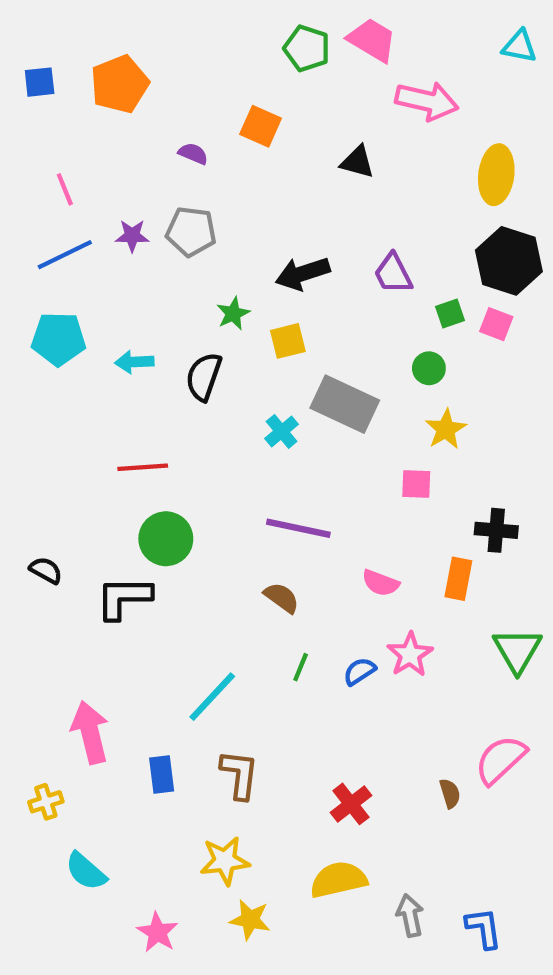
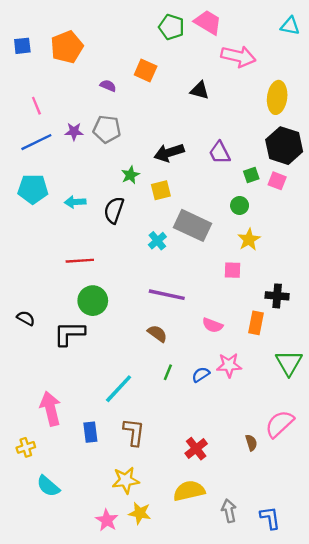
pink star: (410, 655) -> (229, 365), turned 30
pink star: (157, 932) -> (107, 520), moved

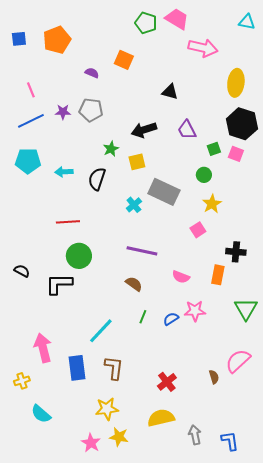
black triangle: (200, 90) -> (170, 92), moved
pink square: (232, 270) -> (198, 230), turned -35
blue rectangle: (90, 432) -> (77, 368), size x1.4

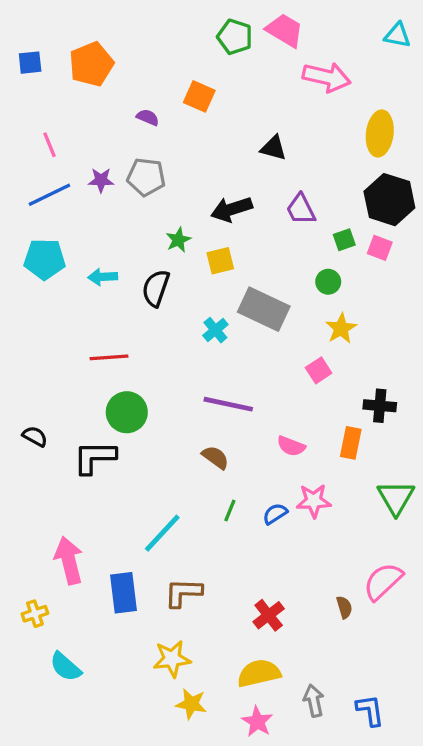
brown L-shape: (114, 368) -> (183, 593), turned -95
pink star: (91, 443) -> (257, 722), moved

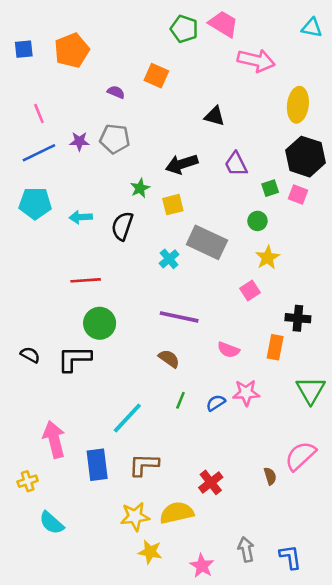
black semicircle: (35, 436) -> (30, 355), moved
yellow semicircle: (259, 673) -> (177, 513), moved

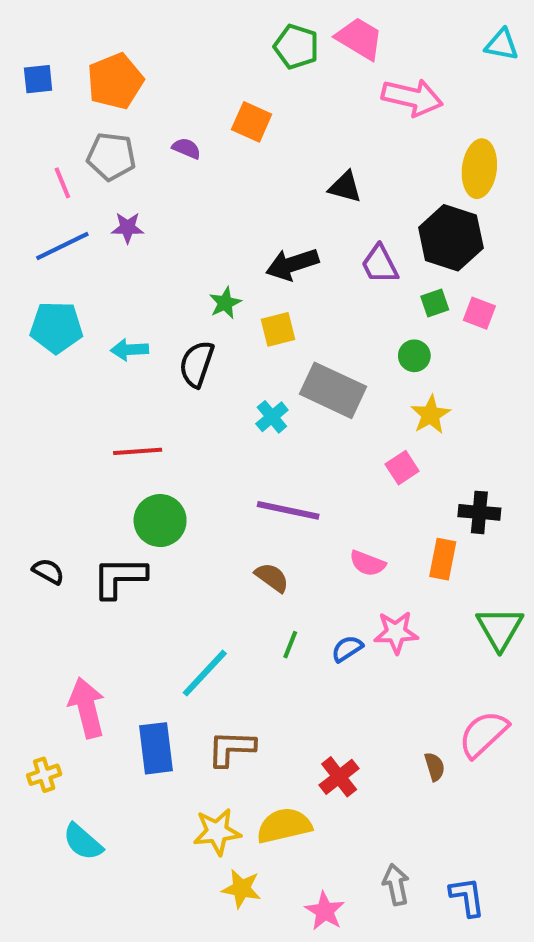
gray pentagon: (115, 139) -> (111, 156), moved
black hexagon: (305, 157) -> (451, 238), moved

